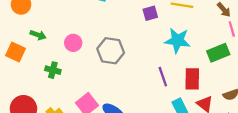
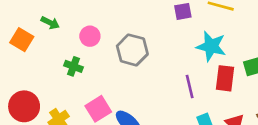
green cross: (53, 70) -> (73, 66), moved
red rectangle: (192, 79) -> (225, 78), moved

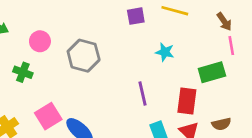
cyan star: (211, 46) -> (165, 52), size x0.6
red rectangle: (225, 78) -> (187, 101), moved

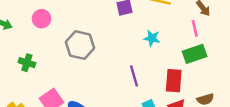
pink circle: (40, 41) -> (42, 19), moved
pink line: (231, 46) -> (195, 28), moved

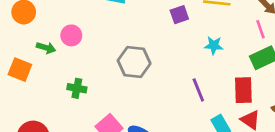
pink circle: (42, 19) -> (71, 35), moved

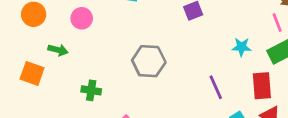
pink circle: (71, 35) -> (82, 18), moved
cyan star: (214, 45) -> (241, 47), moved

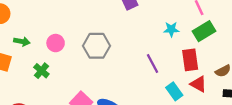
pink circle: (82, 18) -> (56, 43), moved
green cross: (91, 90) -> (41, 71), moved, turned 35

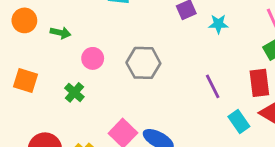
cyan star: (171, 29) -> (218, 24), moved
green arrow: (22, 41) -> (60, 33), moved

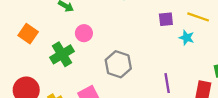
gray hexagon: (143, 63) -> (118, 64), moved
green cross: (74, 92) -> (62, 54), size x1.5

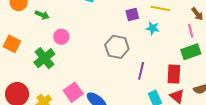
gray hexagon: (118, 64) -> (117, 47), moved
purple line: (167, 83) -> (141, 71), turned 30

